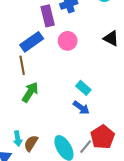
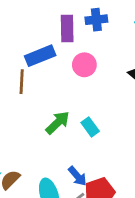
green arrow: (30, 92) -> (58, 123), moved
blue arrow: (81, 108) -> (77, 176), moved

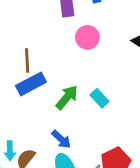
blue rectangle: (40, 56) -> (31, 84), moved
blue arrow: (77, 176) -> (61, 139), moved

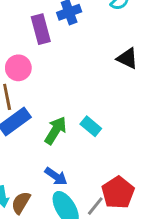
pink circle: (87, 37) -> (18, 68), moved

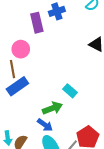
green arrow: (56, 130) -> (52, 108), moved, turned 36

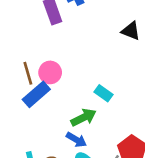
pink circle: (21, 49) -> (50, 72), moved

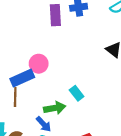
brown line: (28, 73) -> (15, 97), moved

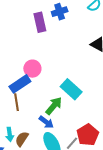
cyan rectangle: (77, 93) -> (71, 89), size x1.5
green arrow: (55, 108) -> (54, 106), turned -30

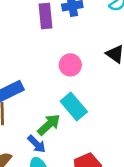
pink circle: (32, 69) -> (70, 65), moved

